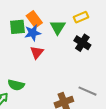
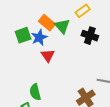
orange rectangle: (34, 19) -> (47, 23), moved
green semicircle: (16, 85) -> (35, 92), turned 77

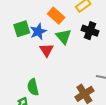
orange rectangle: (47, 23) -> (56, 16), moved
green triangle: (62, 26) -> (64, 36), moved

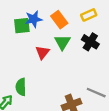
blue star: (38, 31) -> (34, 19), moved

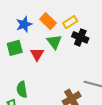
yellow rectangle: (89, 15) -> (70, 22), moved
green square: (22, 26) -> (15, 48), moved

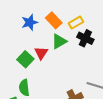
green triangle: (54, 42) -> (59, 41), turned 35
green square: (15, 48) -> (25, 59), moved, turned -35

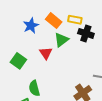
yellow rectangle: (76, 22) -> (75, 20), turned 48
green square: (25, 59) -> (18, 61), moved

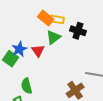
yellow rectangle: (75, 20) -> (57, 19), moved
blue star: (31, 26) -> (19, 49), moved

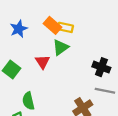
black cross: (78, 31) -> (101, 67), moved
blue star: (19, 49) -> (19, 29), moved

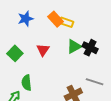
green triangle: (61, 47) -> (74, 46), moved
black cross: (101, 67) -> (90, 48), moved

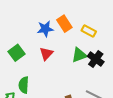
blue star: (26, 19) -> (45, 29), moved
yellow rectangle: (66, 22) -> (89, 31), moved

